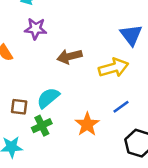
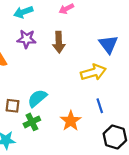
brown arrow: (69, 56) -> (59, 42), moved, turned -78
blue line: (121, 107) -> (100, 106), turned -72

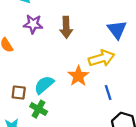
orange star: (71, 121) -> (78, 76), moved
green cross: (32, 122) -> (39, 109), turned -35

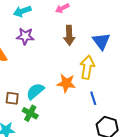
brown arrow: (66, 27) -> (69, 35), moved
yellow arrow: (102, 58) -> (87, 67), turned -65
orange star: (78, 76) -> (66, 83), turned -30

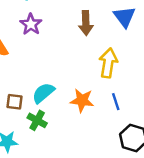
purple star: (25, 36) -> (31, 24), turned 30
blue triangle: (101, 41) -> (124, 17), moved
orange star: (66, 83) -> (82, 100), moved

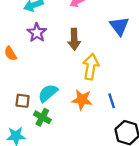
brown arrow: (86, 23) -> (74, 39), moved
yellow arrow: (108, 63) -> (91, 67), moved

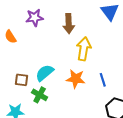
purple star: (37, 33) -> (35, 18), turned 30

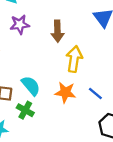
cyan semicircle: (45, 73) -> (31, 86), turned 90
blue line: (103, 80) -> (95, 93), turned -32

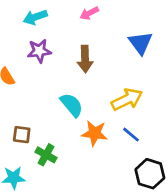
yellow arrow: (74, 59) -> (127, 99), moved, turned 55
cyan semicircle: (31, 86) -> (72, 105), moved

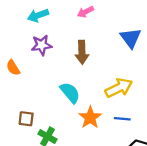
orange star: (95, 133) -> (90, 118), turned 30
blue line: (131, 135) -> (122, 119), turned -35

